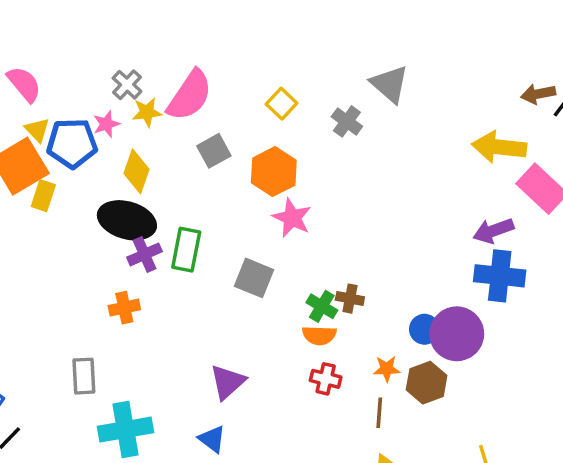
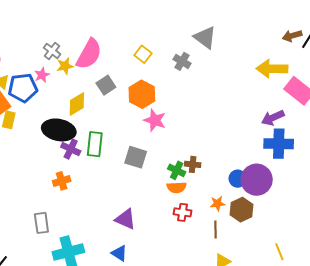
yellow diamond: (136, 171) -> (77, 104), moved, turned 45
purple cross: (145, 254) -> (71, 149), turned -36
purple triangle: (228, 382) -> (125, 219), turned -50

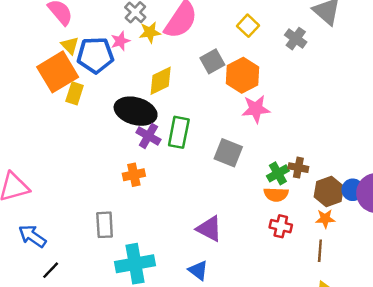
gray square: (106, 85) -> (212, 61), moved
pink star: (155, 120) -> (256, 109), turned -30
green cross: (177, 170) -> (278, 173), turned 30
brown hexagon: (241, 210) -> (329, 191), moved

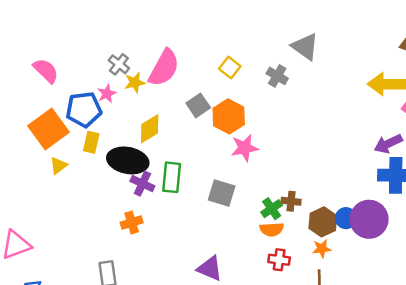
yellow triangle: (70, 45) -> (58, 166), moved, turned 42
yellow rectangle: (75, 93) -> (91, 142), moved

